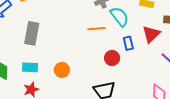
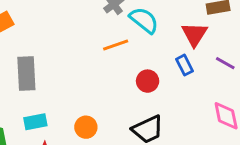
blue rectangle: (128, 43) -> (185, 65), moved
orange circle: (62, 70) -> (86, 127), moved

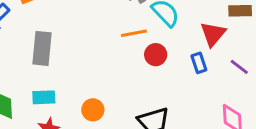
red circle: (148, 81) -> (156, 55), moved

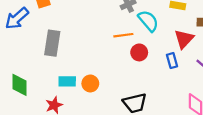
cyan rectangle: (44, 97) -> (67, 81), moved
orange circle: (93, 110) -> (90, 83), moved

